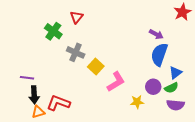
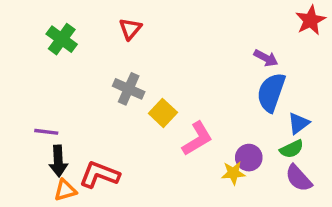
green cross: (53, 31) -> (62, 39), moved
purple circle: (153, 87) -> (249, 158), moved
purple semicircle: (175, 105) -> (299, 178), turned 42

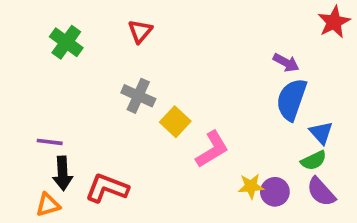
blue triangle: (299, 123) -> (321, 133), turned -35
purple circle: (249, 158) -> (275, 192), moved
orange triangle: (65, 190) -> (48, 205), moved

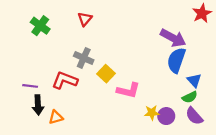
purple arrow: (286, 63) -> (173, 38), size x1.6
pink L-shape: (212, 149) -> (128, 90), turned 45
red L-shape: (107, 188) -> (65, 80), moved
orange triangle: (48, 205) -> (56, 117), moved

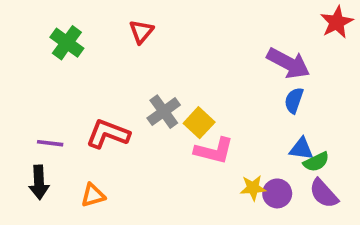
gray cross: (84, 58) -> (164, 112), moved, turned 30
blue semicircle: (176, 60) -> (294, 100), size x0.6
yellow square: (106, 74) -> (199, 123), moved
blue triangle: (194, 80) -> (301, 149), moved, turned -40
black arrow: (38, 105) -> (39, 182), moved

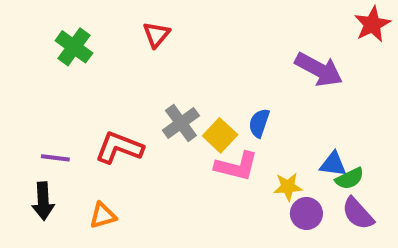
blue semicircle: (294, 100) -> (259, 123), moved
yellow star: (253, 188) -> (288, 187), moved

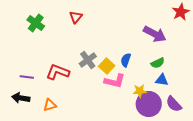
green semicircle: (350, 179) -> (158, 63), moved
black arrow: (43, 201) -> (21, 98), turned 102
purple circle: (306, 213) -> (149, 104), size x1.6

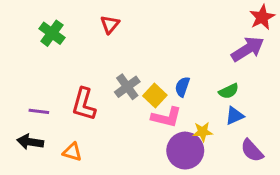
purple arrow: (155, 34) -> (248, 49), moved, turned -60
red L-shape: (58, 72) -> (84, 104), turned -95
blue triangle: (162, 80) -> (235, 116), turned -32
purple circle: (149, 104) -> (185, 151), moved
orange triangle: (50, 105) -> (72, 152), turned 32

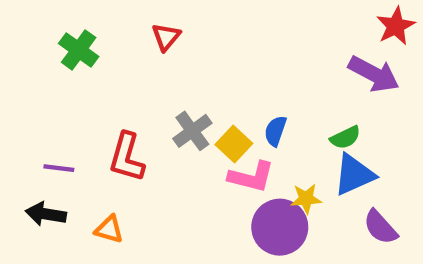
purple arrow: (248, 49) -> (374, 74), turned 60
blue triangle: (235, 116) -> (354, 175), size x1.5

